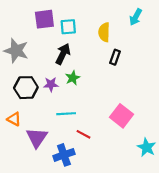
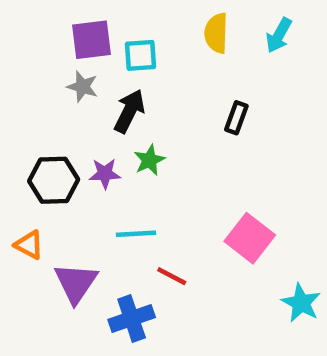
yellow semicircle: (104, 32) -> (216, 33), moved
gray star: (16, 51) -> (83, 87), moved, size x0.6

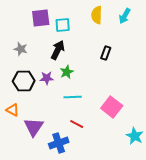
gray star: (83, 87) -> (21, 49), moved
cyan line: (136, 234) -> (73, 97), moved

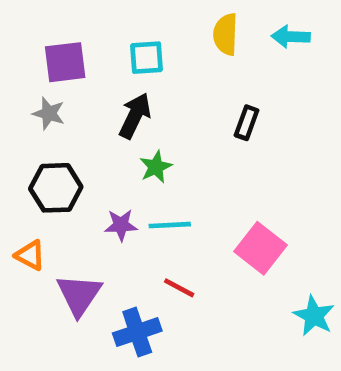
cyan arrow: (125, 16) -> (291, 37), turned 63
purple square: (41, 18) -> (65, 62), moved
purple star: (47, 78) -> (121, 225), moved

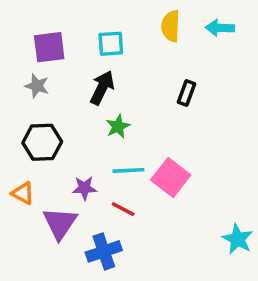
purple star: (121, 225) -> (84, 188), moved
pink square: (260, 248) -> (171, 177), moved
red line: (179, 288) -> (123, 209), moved

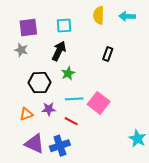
black hexagon: (42, 142) -> (40, 83), moved
orange triangle: (23, 193) -> (26, 114), moved, turned -48
purple triangle: (60, 223) -> (34, 144), moved, turned -40

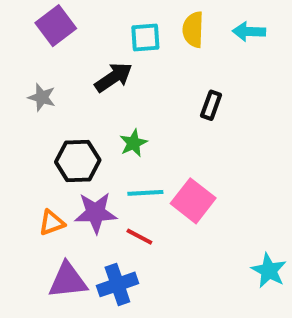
cyan square: (64, 25) -> (145, 38), moved
purple square: (28, 28) -> (56, 26), moved, turned -30
black arrow: (59, 51) -> (113, 77), moved, turned 30
purple star: (49, 109) -> (96, 213), size x1.5
purple triangle: (34, 144) -> (68, 280), turned -30

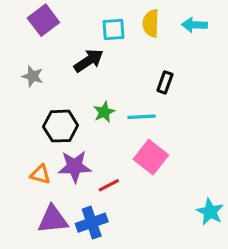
cyan line: (145, 193) -> (142, 117), moved
orange triangle: (52, 223) -> (40, 174), turned 35
red line: (139, 237) -> (109, 185), turned -55

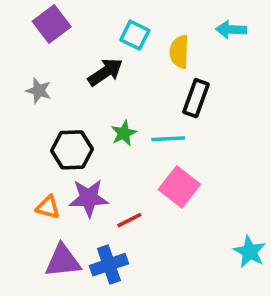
yellow semicircle: (151, 23) -> (179, 52), moved
cyan square: (114, 30) -> (135, 35), turned 30
black rectangle: (165, 82) -> (196, 98), size x1.4

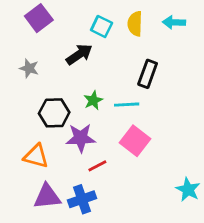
yellow semicircle: (179, 52) -> (135, 24), moved
purple star: (89, 198) -> (81, 138), moved
orange triangle: (48, 207) -> (36, 156), size x1.4

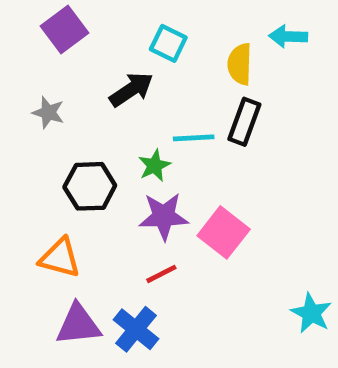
yellow semicircle: (135, 24) -> (240, 64), moved
cyan line: (127, 105) -> (194, 138), moved
purple star: (81, 138) -> (164, 216), moved
blue cross: (82, 199) -> (136, 329), turned -32

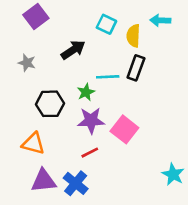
cyan square: (168, 43) -> (106, 24), moved

